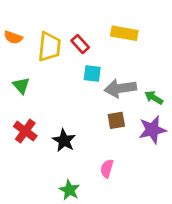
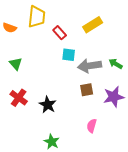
yellow rectangle: (124, 33) -> (93, 25), turned -42
yellow trapezoid: (49, 47) -> (37, 17), moved
green arrow: (154, 98) -> (116, 64), moved
pink semicircle: (107, 169) -> (92, 126), moved

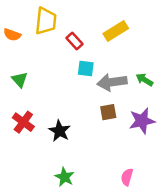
pink semicircle: (92, 126) -> (127, 177), moved

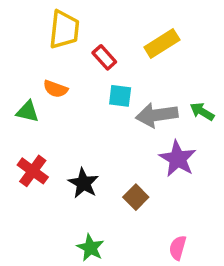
orange semicircle: (12, 35) -> (55, 89), moved
green triangle: (20, 80) -> (28, 112), turned -35
brown square: (108, 112) -> (136, 197), moved, turned -35
purple star: (142, 121) -> (178, 159), moved, turned -30

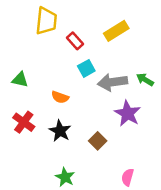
orange semicircle: (55, 89) -> (60, 97), moved
cyan square: (120, 96) -> (86, 68), turned -36

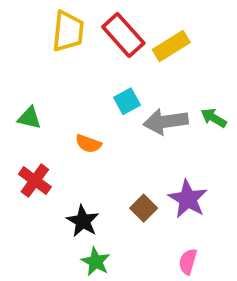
red rectangle: (75, 41) -> (123, 35), moved, size x1.6
purple star: (128, 113) -> (188, 199), moved
black star: (60, 131) -> (83, 221), moved

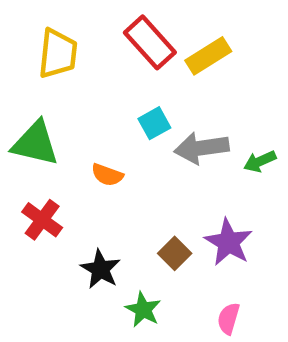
yellow trapezoid: (68, 31) -> (58, 54), moved
green triangle: (29, 118) -> (35, 143), size x1.6
green arrow: (214, 118) -> (260, 161), moved, turned -55
green star: (96, 262) -> (143, 310), moved

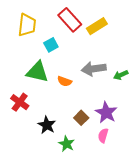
cyan square: (154, 123) -> (51, 45), moved
green triangle: (35, 143) -> (37, 72), moved
orange semicircle: (107, 175) -> (65, 81), moved
pink semicircle: (228, 319) -> (103, 135), moved

